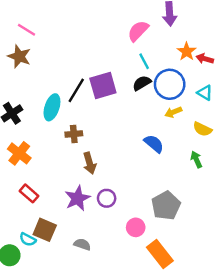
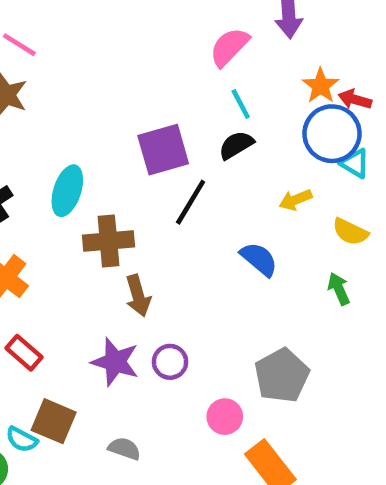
blue circle: (170, 84) -> (332, 134), moved
black line: (76, 90) -> (191, 202), moved
brown cross: (74, 134) -> (108, 241), size x1.5
purple star: (77, 198) -> (115, 362), turned -30

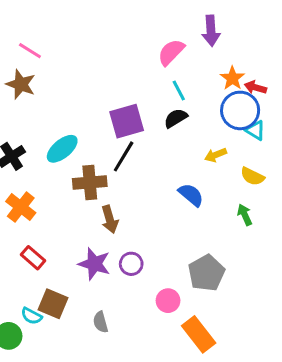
cyan ellipse: (67, 191) -> (62, 149), turned 32
black line: (191, 202) -> (124, 156), moved
gray semicircle: (124, 449) -> (101, 322), turned -125

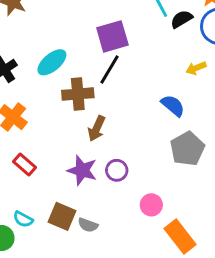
black semicircle: (176, 118) -> (182, 19), moved
brown arrow: (110, 219) -> (97, 129), turned 40
gray pentagon: (206, 273) -> (187, 149), moved
brown square: (53, 304) -> (62, 216), moved
gray semicircle: (101, 322) -> (88, 225), turned -54

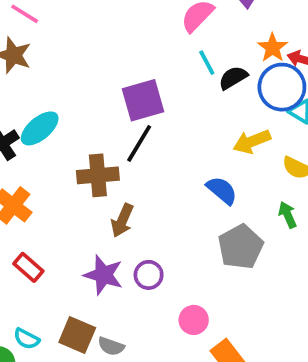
cyan ellipse: (52, 62) -> (40, 128), moved
yellow arrow: (196, 68) -> (252, 142), size x1.4

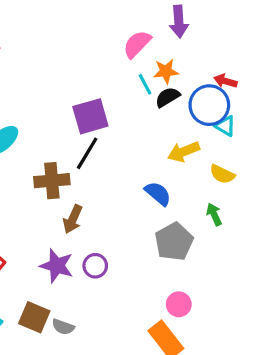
orange star: (273, 48) -> (166, 71), moved, turned 30
pink circle: (194, 320) -> (179, 304), moved

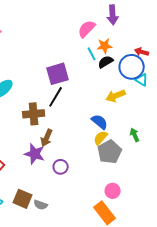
yellow semicircle: (222, 174) -> (101, 138), moved, turned 105
purple star: (57, 266) -> (35, 154), moved

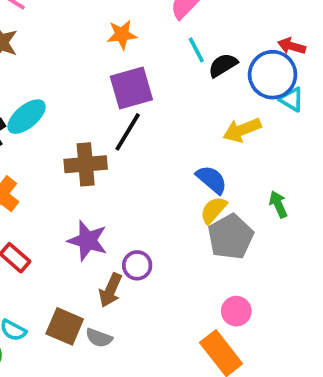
orange star: (105, 46) -> (122, 35), moved
brown arrow: (47, 138) -> (110, 290), moved

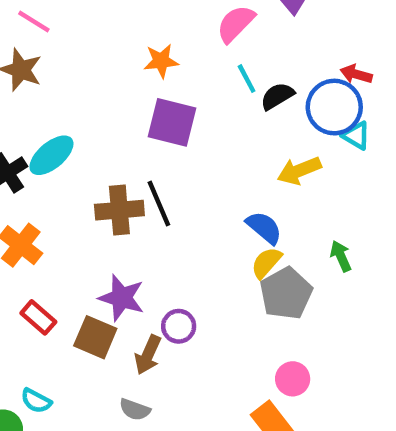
purple square: (131, 88) -> (172, 122), turned 30
black line: (128, 132) -> (159, 203), moved, turned -54
brown square: (65, 326) -> (95, 337), moved

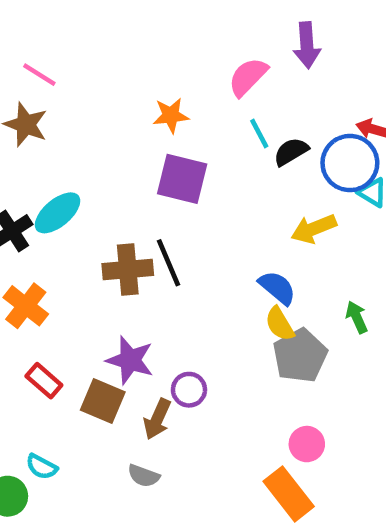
yellow semicircle: (266, 263) -> (280, 324), turned -72

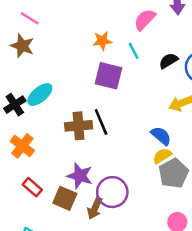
cyan line: (259, 134) -> (134, 51), moved
yellow semicircle: (280, 324) -> (162, 156), turned 90
purple circle: (189, 390) -> (112, 192), size x1.6

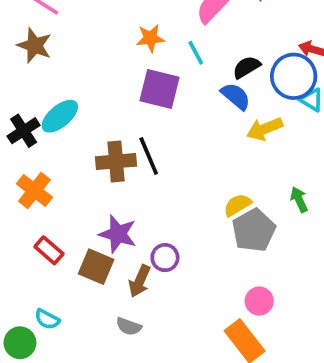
blue semicircle: (161, 136) -> (236, 96), moved
purple circle: (112, 192) -> (165, 258), size x0.6

